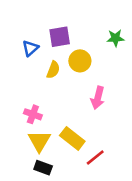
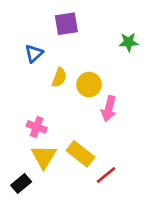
purple square: (60, 37) -> (66, 24), moved
yellow circle: (80, 61) -> (89, 85), moved
black rectangle: (43, 168) -> (21, 183), moved, turned -60

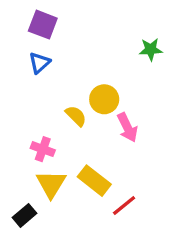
purple square: (66, 24) -> (43, 25), moved, turned 30
yellow semicircle: (59, 77) -> (76, 116), moved, turned -66
pink arrow: (109, 109) -> (127, 127), turned -40

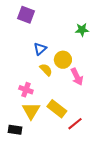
green star: (151, 49) -> (82, 30), moved
blue triangle: (39, 63) -> (40, 49), moved
black rectangle: (24, 215) -> (15, 130), turned 48

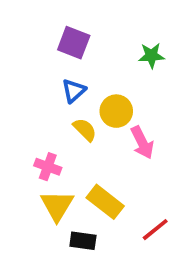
purple square: (26, 15) -> (74, 43), moved
red line: (75, 124) -> (155, 230), moved
black rectangle: (15, 130) -> (83, 241), moved

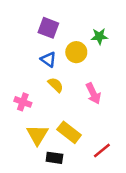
blue triangle: (74, 91) -> (48, 59), turned -42
yellow circle: (116, 111) -> (76, 52), moved
pink cross: (48, 167) -> (23, 102), moved

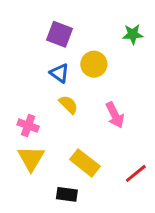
green star: (99, 36) -> (133, 34), moved
yellow triangle: (37, 135) -> (31, 158), moved
red line: (102, 151) -> (136, 173), moved

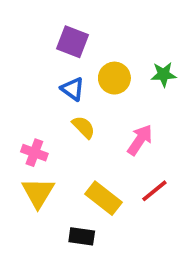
green star: (133, 34) -> (164, 74), moved
pink arrow: (115, 115) -> (140, 140), turned -120
red line: (136, 173) -> (154, 191), moved

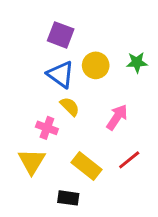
blue triangle: (73, 89) -> (61, 75), size x1.4
pink cross: (34, 153) -> (47, 128), moved

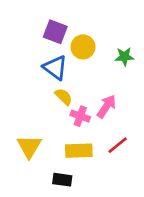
yellow circle: (96, 65) -> (83, 47), moved
pink cross: (47, 128) -> (80, 116), moved
yellow rectangle: (87, 166) -> (79, 151), turned -40

